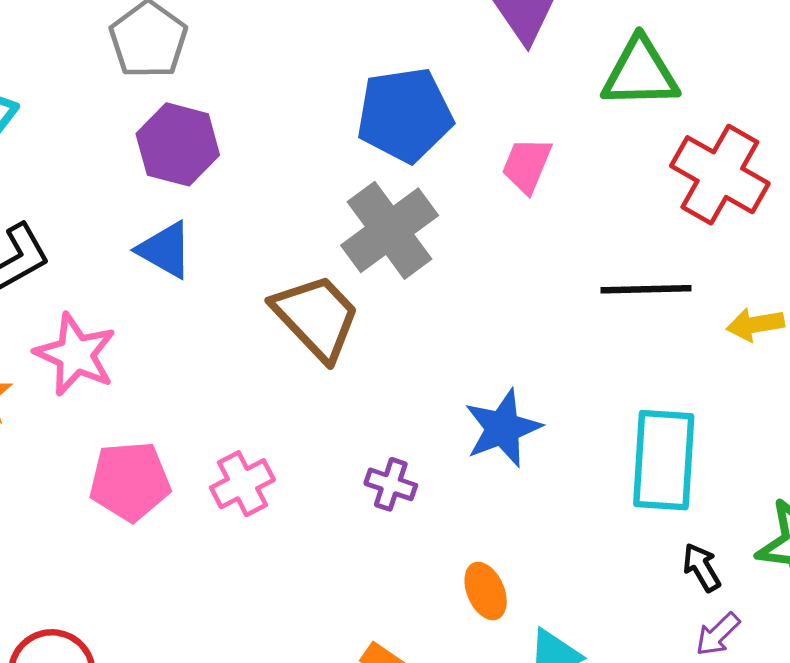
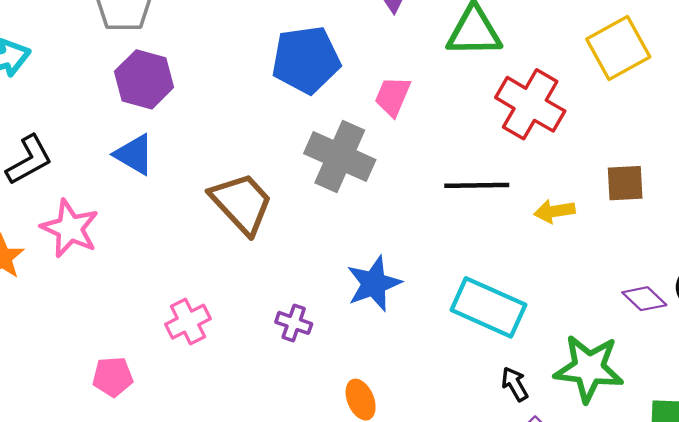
gray cross: (390, 230) -> (340, 157), moved, turned -30
cyan rectangle: (664, 460) -> (488, 307), turned -70
pink pentagon: (130, 481) -> (113, 377), moved, size x0.7

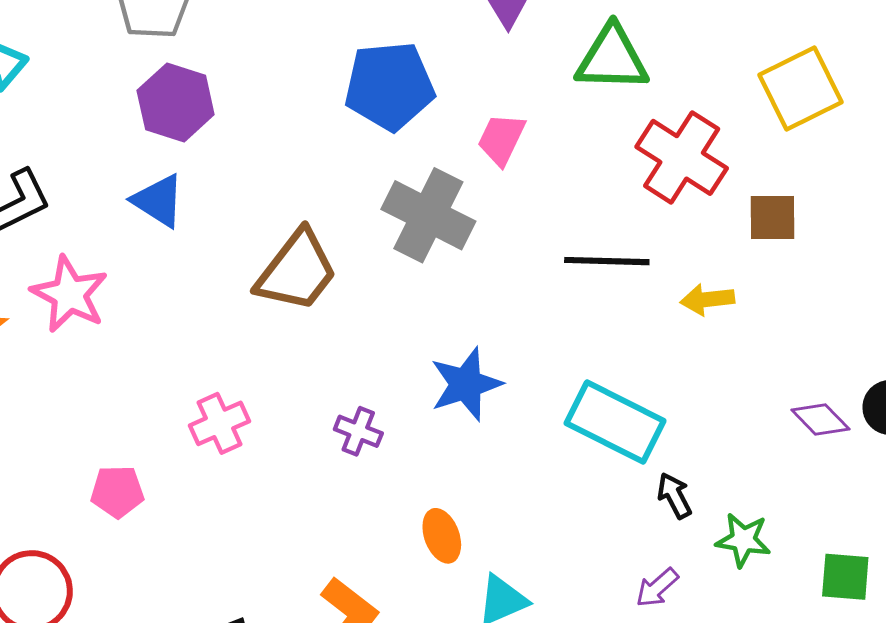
brown square: (625, 183) -> (772, 218), moved
brown trapezoid: (242, 203) -> (297, 271), turned 78
green star: (589, 368) -> (743, 540), moved, size x0.6
black arrow: (515, 384) -> (675, 496), moved

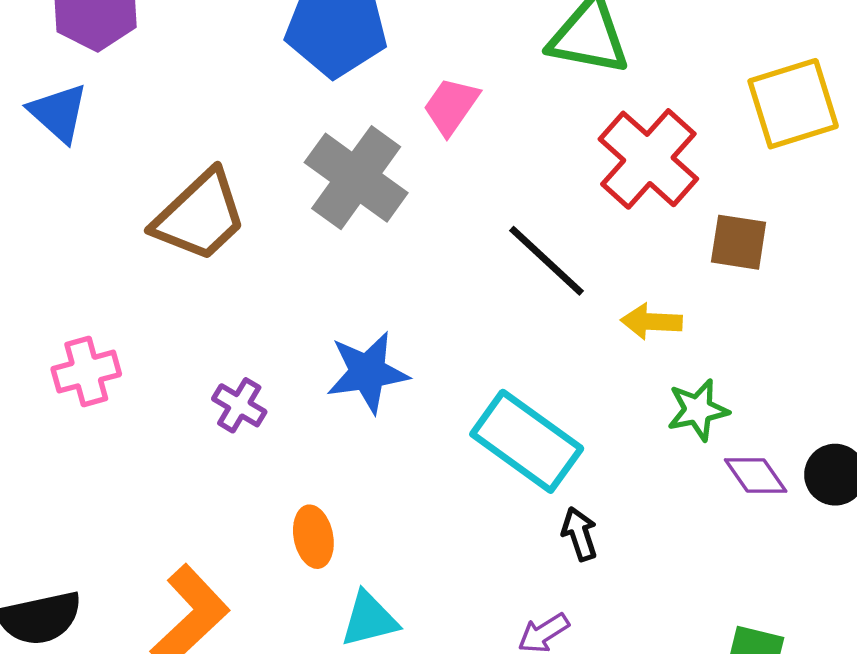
black line: (607, 261) -> (547, 261), turned 32
green star: (743, 540) -> (698, 410), moved, turned -30

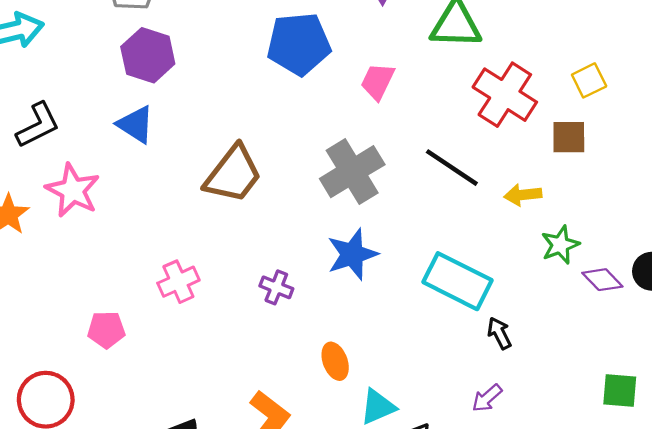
yellow square: (793, 104) -> (589, 80), moved, size x0.6
gray cross: (356, 178) -> (352, 172), moved, turned 32

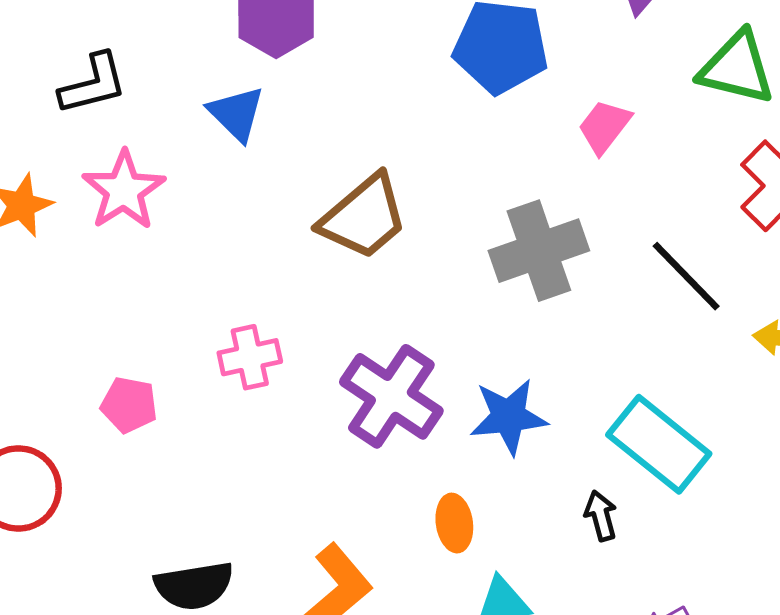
blue star: (352, 254) -> (509, 417), moved
purple cross: (276, 287) -> (391, 396), size x2.0
black arrow: (499, 333) -> (601, 516), moved

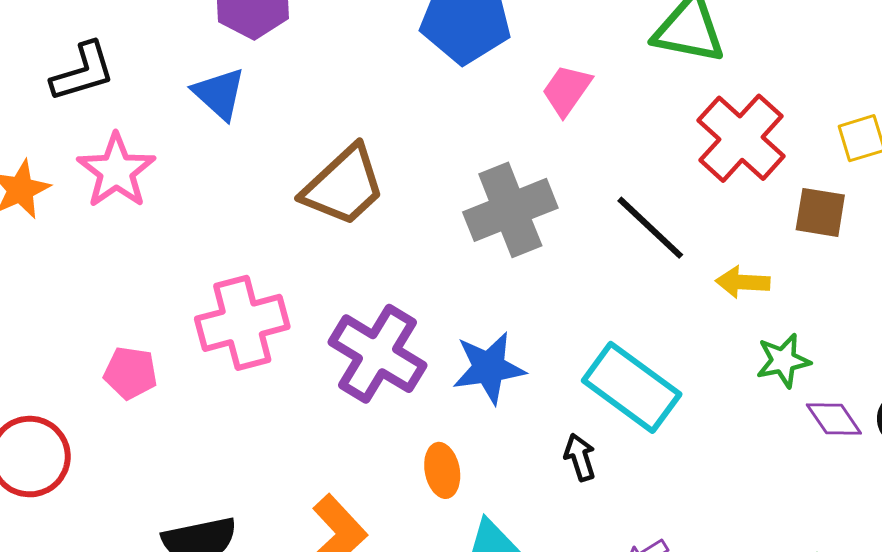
pink cross: (250, 357) -> (242, 323), size x1.5

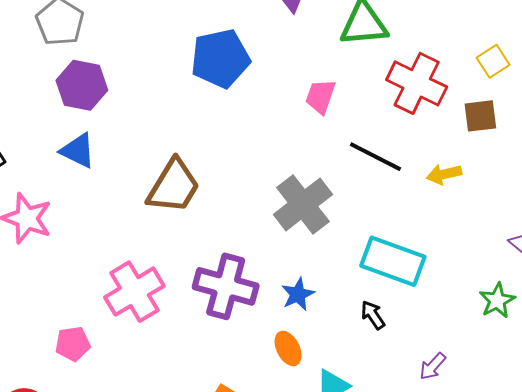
pink trapezoid: (567, 90) -> (320, 96), moved
gray cross: (510, 210) -> (303, 204), moved
green star: (783, 361) -> (497, 301), moved
blue star: (489, 368) -> (298, 294), moved, size x0.7

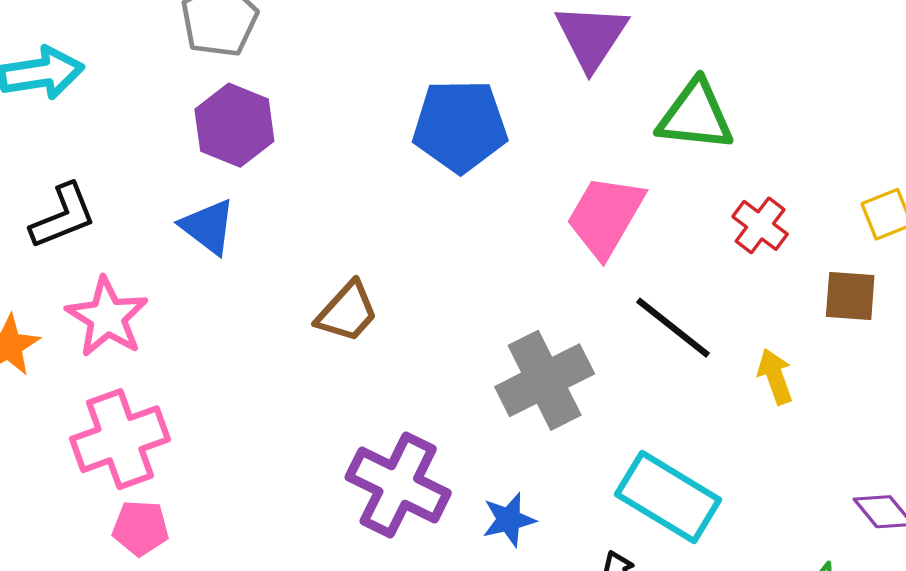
red cross: (417, 83) -> (760, 225), size x0.6
pink trapezoid: (320, 96) -> (605, 216), size x1.5
yellow arrow: (444, 174) -> (775, 376), turned 72
brown trapezoid: (174, 186) -> (347, 312), size x0.7
pink cross: (134, 292) -> (120, 439), moved

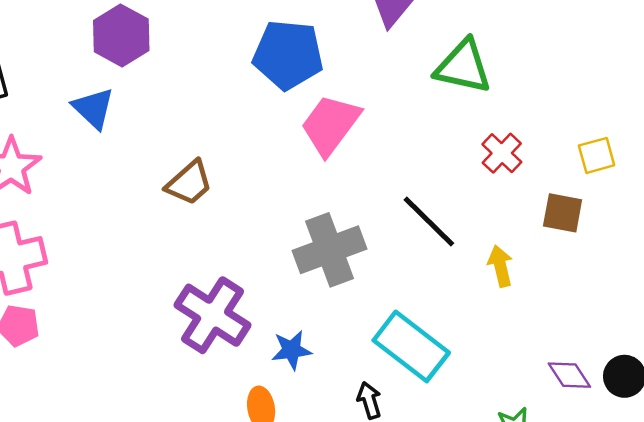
pink trapezoid: (605, 216) -> (330, 125), moved

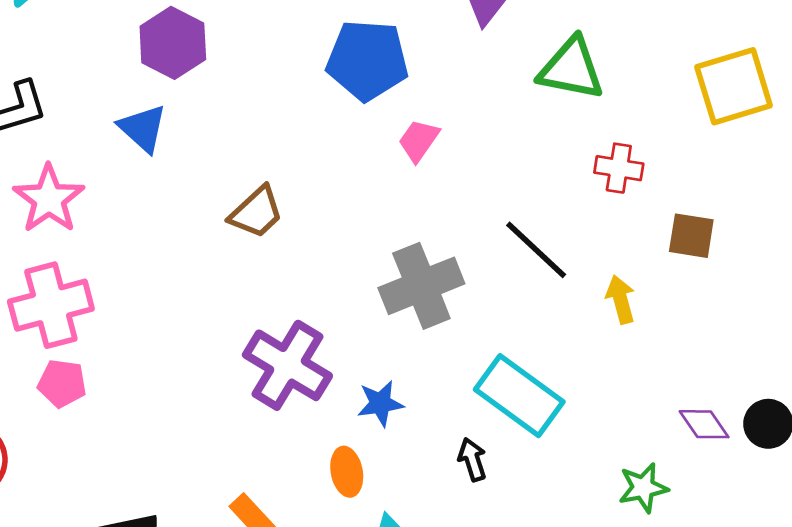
pink trapezoid: (330, 125) -> (419, 140), size x0.6
red cross: (502, 153) -> (619, 168), turned -33
yellow square: (597, 155) -> (734, 86), moved, size x1.8

